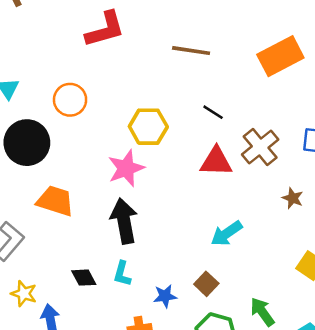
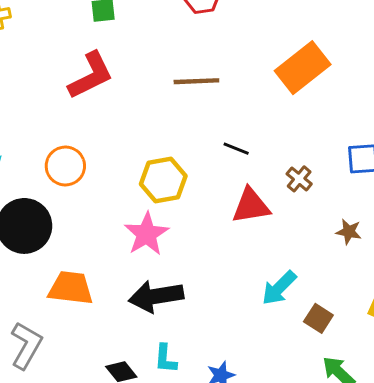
brown cross: (260, 147) -> (299, 179), size x0.6
black arrow: (124, 221) -> (156, 296), turned -78
brown square: (206, 284) -> (318, 318), moved

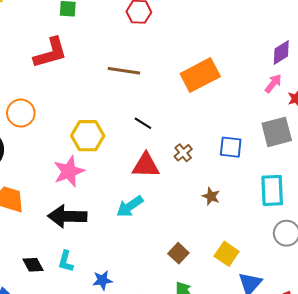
cyan arrow: (279, 288) -> (130, 206), moved

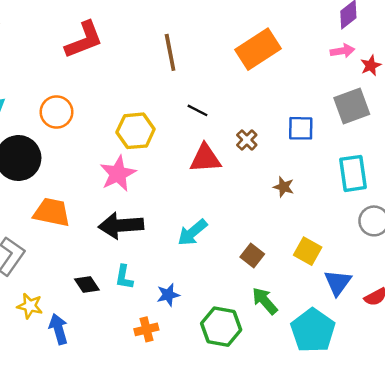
brown line: (124, 71) -> (170, 52), turned 76
pink arrow: (273, 84) -> (342, 51), turned 48
cyan arrow: (130, 206) -> (192, 232), moved

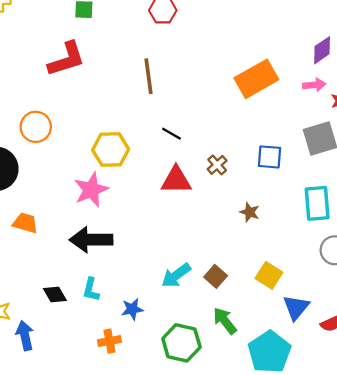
orange rectangle: (258, 49) -> (256, 79), moved
orange trapezoid: (52, 212) -> (25, 223), size x0.7
cyan arrow: (192, 232) -> (176, 275), moved

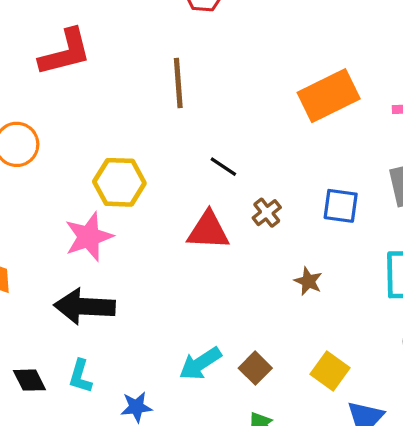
black line: (171, 134) -> (223, 167), moved

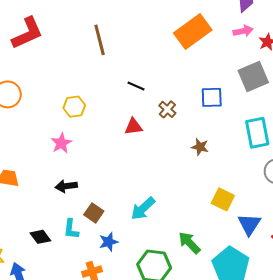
yellow hexagon: (119, 182) -> (74, 107), size x0.7
red triangle: (208, 231) -> (134, 127), size x0.7
pink star: (89, 237) -> (61, 143), size x0.7
black arrow: (85, 306) -> (66, 186), size x0.6
brown square: (255, 368) -> (94, 213), moved

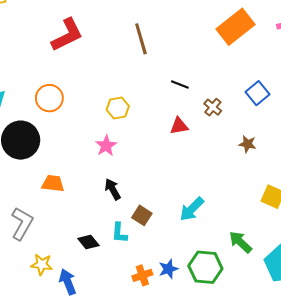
blue square: (212, 97) -> (258, 93), turned -35
black arrow: (66, 186) -> (113, 189), turned 70
blue star: (109, 242) -> (168, 269), moved

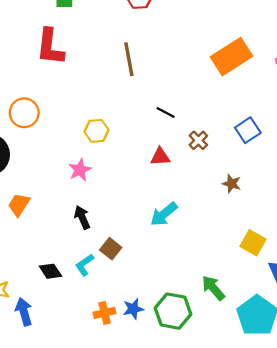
red L-shape: (67, 35) -> (50, 47), turned 117
orange trapezoid: (53, 183) -> (19, 205), turned -70
cyan arrow: (192, 209) -> (164, 214), moved
cyan L-shape: (119, 233) -> (85, 265), turned 45

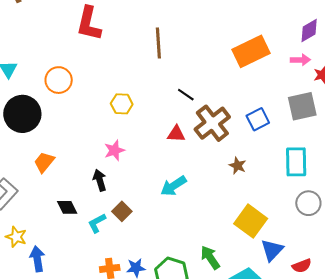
brown cross: (198, 140) -> (212, 123), size x2.0
pink star: (80, 170) -> (114, 150), moved
yellow square: (253, 243) -> (251, 221), size x1.4
black diamond: (50, 271) -> (67, 207), moved

